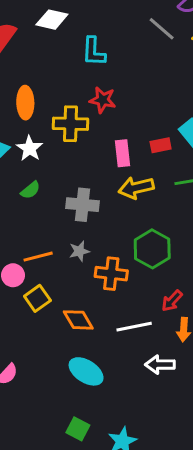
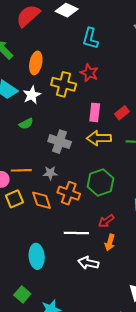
red rectangle: (161, 145) -> (122, 113), turned -40
orange diamond: (78, 320) -> (42, 200), moved
cyan ellipse: (86, 371) -> (37, 256), turned 40

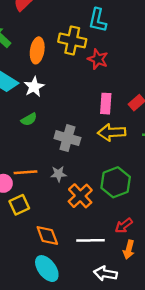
yellow cross: (64, 84) -> (72, 40), moved
orange cross: (69, 193) -> (80, 196), turned 30
orange diamond: (42, 200) -> (47, 236), moved
cyan ellipse: (37, 256) -> (47, 269), turned -30

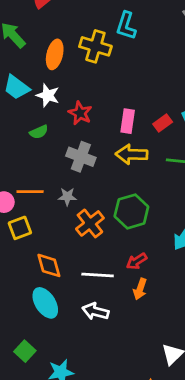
red star: (98, 59) -> (80, 113), moved
white star: (34, 87) -> (48, 95), turned -30
white arrow: (105, 274) -> (95, 311), moved

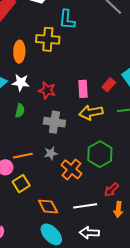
green semicircle: (39, 132) -> (20, 111), turned -40

